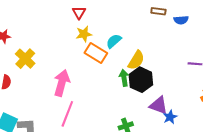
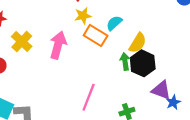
pink arrow: (62, 83) -> (58, 45), moved
pink line: (67, 114) -> (89, 97), moved

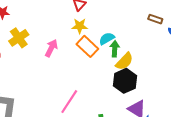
pink arrow: (58, 45) -> (51, 48), size x0.7
green arrow: (125, 61) -> (115, 49), moved

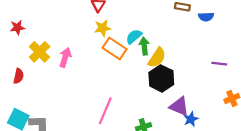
pink arrow: (51, 48) -> (65, 57), moved

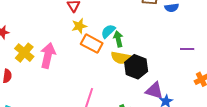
pink arrow: (65, 57) -> (48, 55), size x1.4
yellow semicircle: (157, 58) -> (121, 58), moved, turned 72

